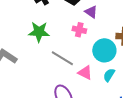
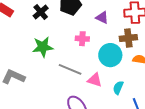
purple triangle: (91, 12) -> (102, 17), moved
cyan semicircle: (109, 75) -> (118, 88), moved

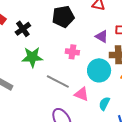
black cross: (41, 12) -> (23, 29), moved
purple triangle: (102, 17) -> (102, 36), moved

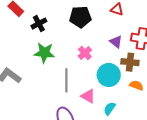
pink cross: (72, 52) -> (85, 53), turned 32
gray line: (58, 82) -> (66, 80), turned 55

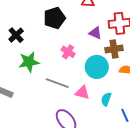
gray line: (66, 80) -> (57, 83), turned -55

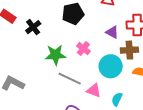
green star: (29, 62) -> (55, 55), moved

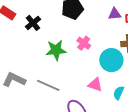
purple triangle: (112, 32) -> (115, 14), moved, turned -32
gray line: (70, 79) -> (48, 85), moved

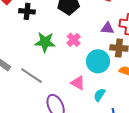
purple triangle: (115, 14) -> (107, 28), moved
black cross: (33, 23) -> (27, 11), turned 35

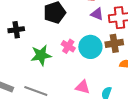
purple triangle: (107, 28) -> (97, 14), moved, turned 32
cyan circle: (98, 61) -> (90, 47), moved

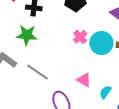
green star: (41, 55) -> (27, 35), moved

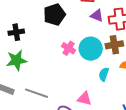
pink triangle: (84, 80) -> (84, 99), moved
cyan semicircle: (105, 92) -> (104, 74), moved

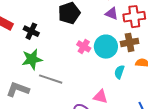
black cross: (16, 32) -> (31, 31), turned 35
gray line: (36, 93) -> (51, 79), moved

